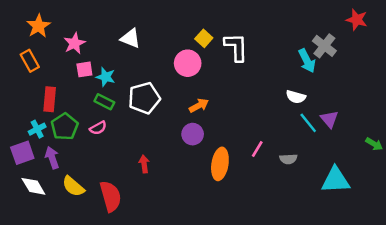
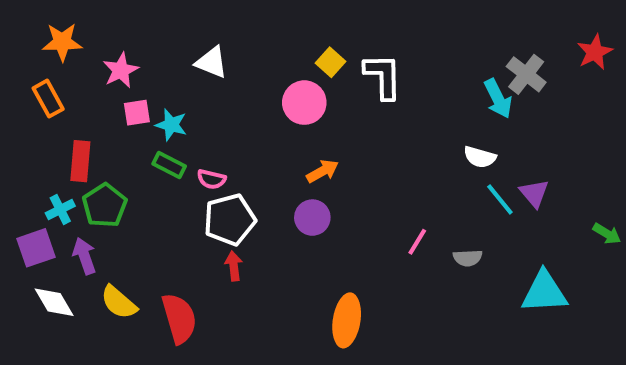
red star: (357, 20) -> (595, 52), moved, turned 30
orange star: (38, 26) -> (62, 42), turned 30
white pentagon: (144, 98) -> (230, 220), moved
pink semicircle: (98, 128) -> (211, 179), moved, turned 42
orange ellipse: (220, 164) -> (347, 320), moved

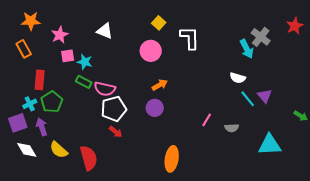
yellow square: (331, 62) -> (159, 23), moved
pink semicircle: (211, 179) -> (105, 89), size x1.5
red arrow: (234, 266) -> (116, 132), turned 136

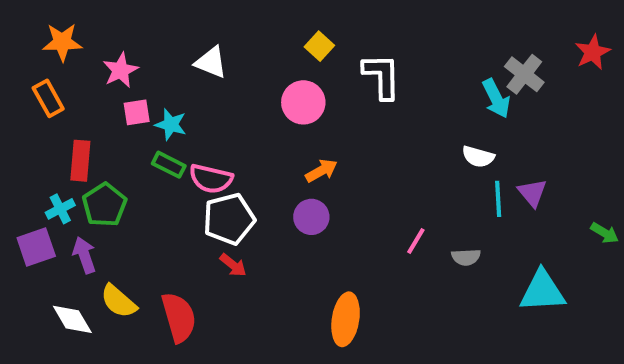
cyan line: (248, 99) -> (498, 199), turned 36
white diamond: (27, 150) -> (72, 319), moved

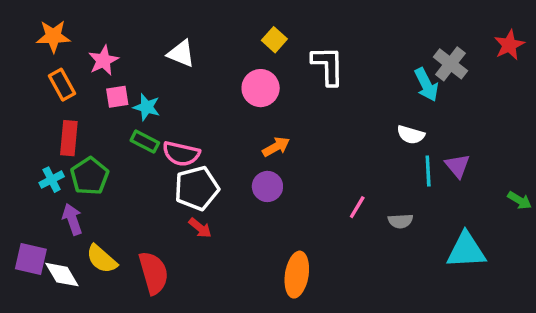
orange rectangle: (48, 98) -> (62, 85), moved
purple square: (36, 247) -> (31, 259), moved, turned 32

